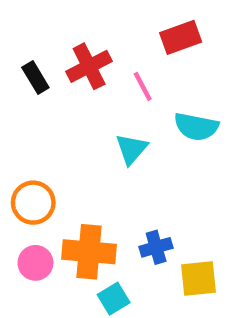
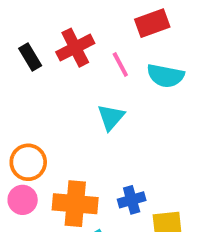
cyan semicircle: (196, 127) -> (165, 76), moved
pink circle: (35, 263) -> (23, 200), moved

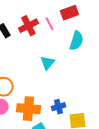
pink line: (120, 64) -> (49, 24), moved
cyan semicircle: (165, 76) -> (76, 41), turned -84

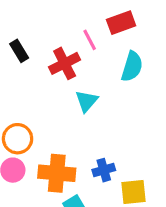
red cross: (28, 26) -> (65, 63), moved

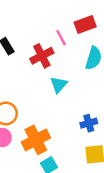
blue cross: (104, 170) -> (89, 123), moved
orange cross: (57, 173) -> (36, 140), turned -32

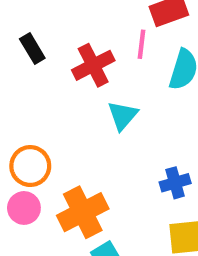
pink line: (61, 38) -> (142, 44), moved, turned 35

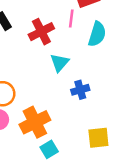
blue cross: (175, 183) -> (80, 90), moved

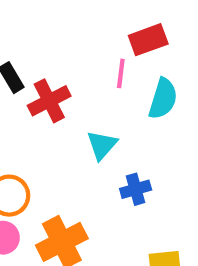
red cross: (41, 32) -> (49, 101), moved

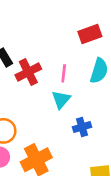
pink line: (121, 73) -> (64, 73), moved

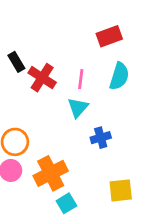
red cross: (28, 72) -> (42, 78), turned -30

